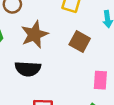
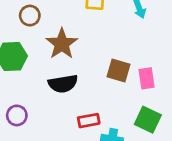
brown square: (80, 42) -> (119, 71), moved

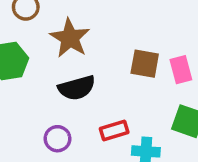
purple circle: (17, 115) -> (58, 139), moved

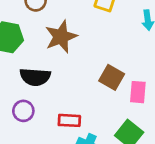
black semicircle: (77, 88) -> (35, 77), moved

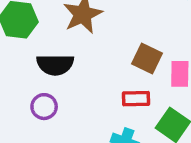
red rectangle: (69, 120) -> (136, 99), moved

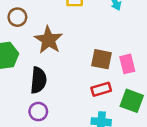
black semicircle: (55, 65) -> (38, 80), turned -70

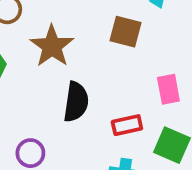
brown square: (102, 59) -> (125, 32), moved
black semicircle: (38, 80) -> (76, 102), moved

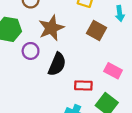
pink rectangle: (168, 89) -> (113, 71), turned -66
purple circle: (30, 153) -> (31, 51), moved

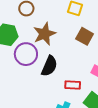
purple circle: (31, 51) -> (26, 54), size x1.5

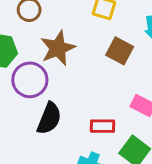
black semicircle: (49, 66) -> (49, 118), moved

